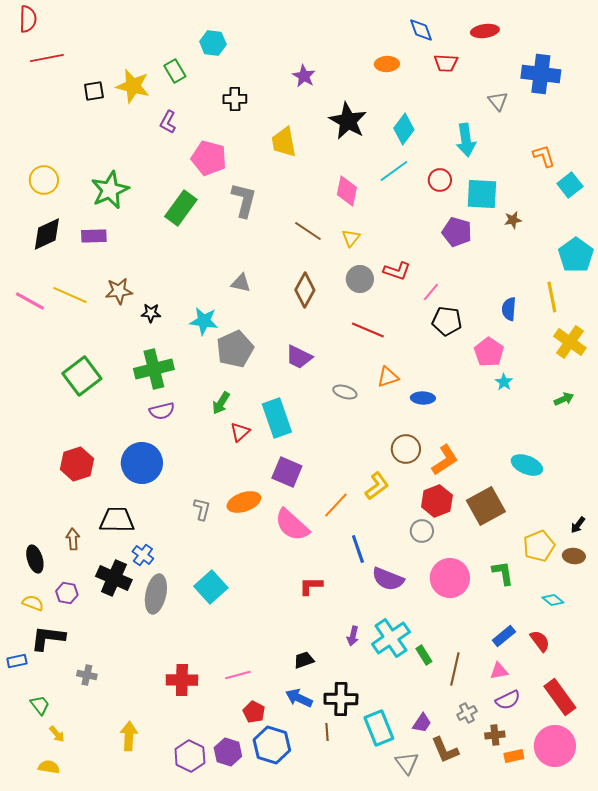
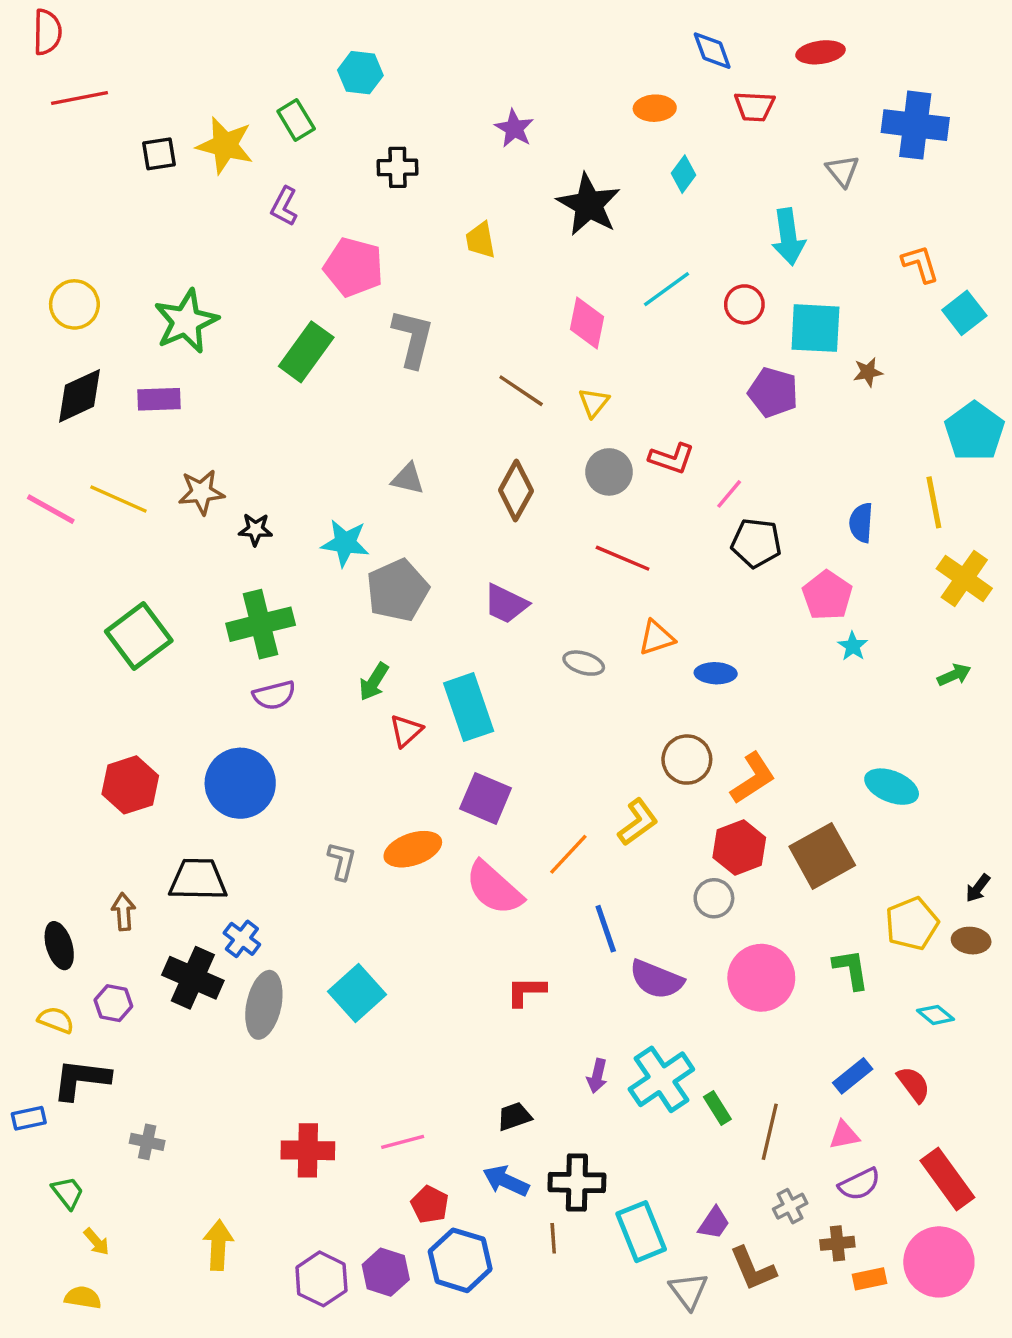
cyan diamond: (404, 129) -> (683, 174), moved, size x0.7
yellow trapezoid: (284, 142) -> (480, 240), size x0.7

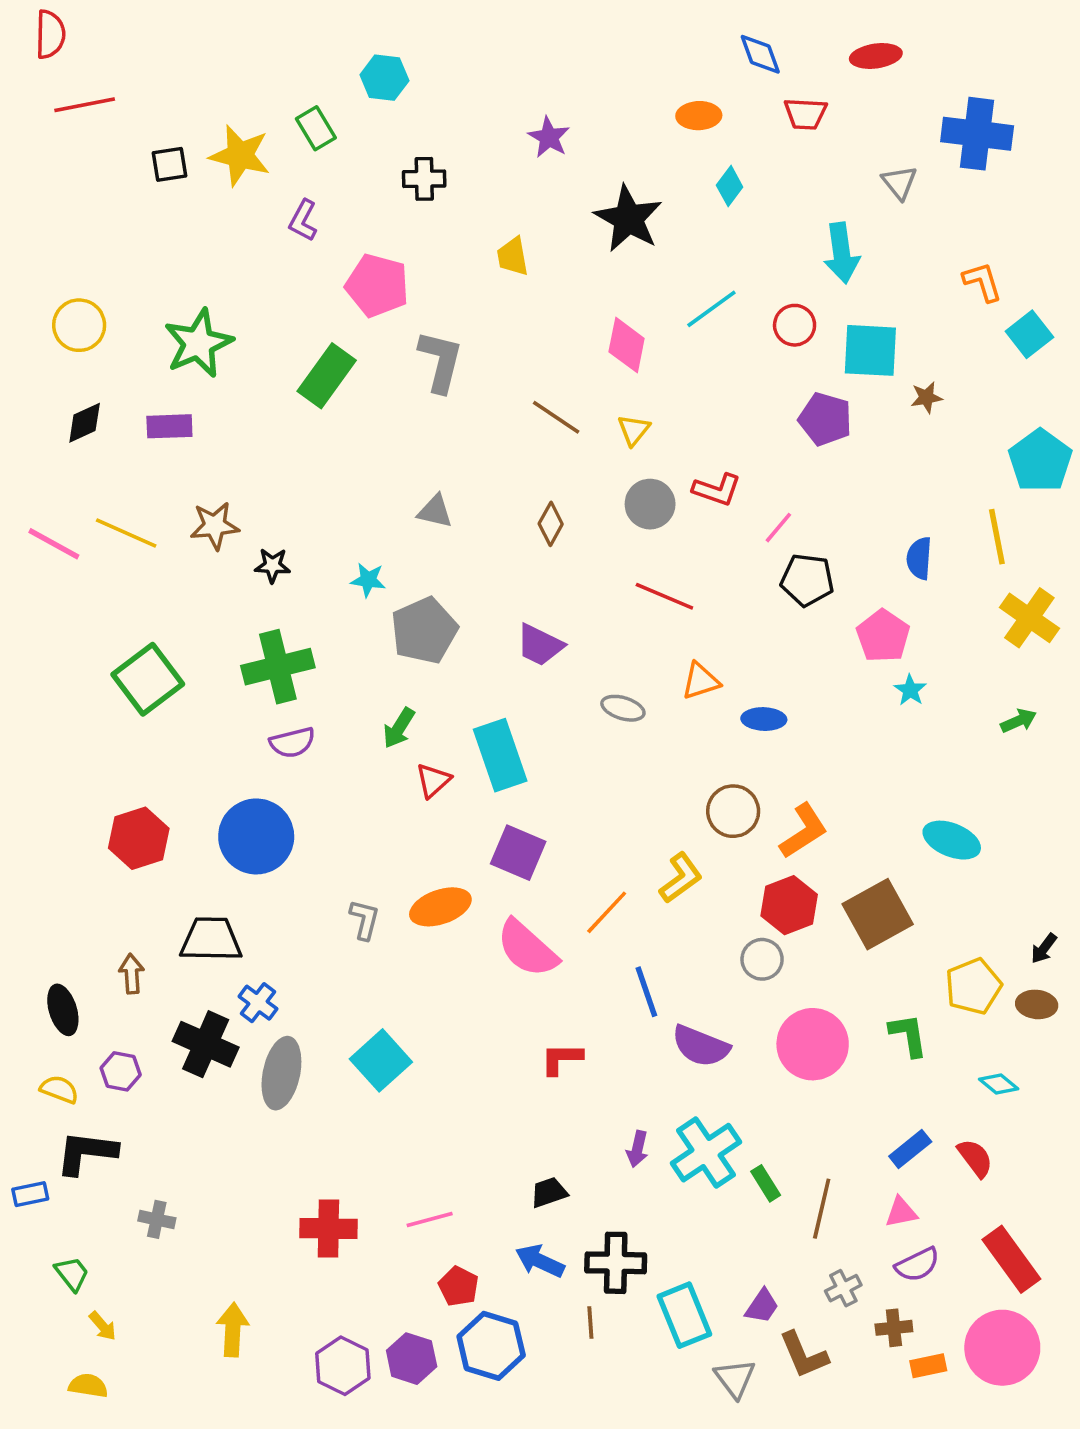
black diamond: (79, 396) -> (85, 423), size x0.7
brown diamond: (516, 491) -> (551, 524), size x0.7
cyan star: (345, 543) -> (368, 580), size x0.7

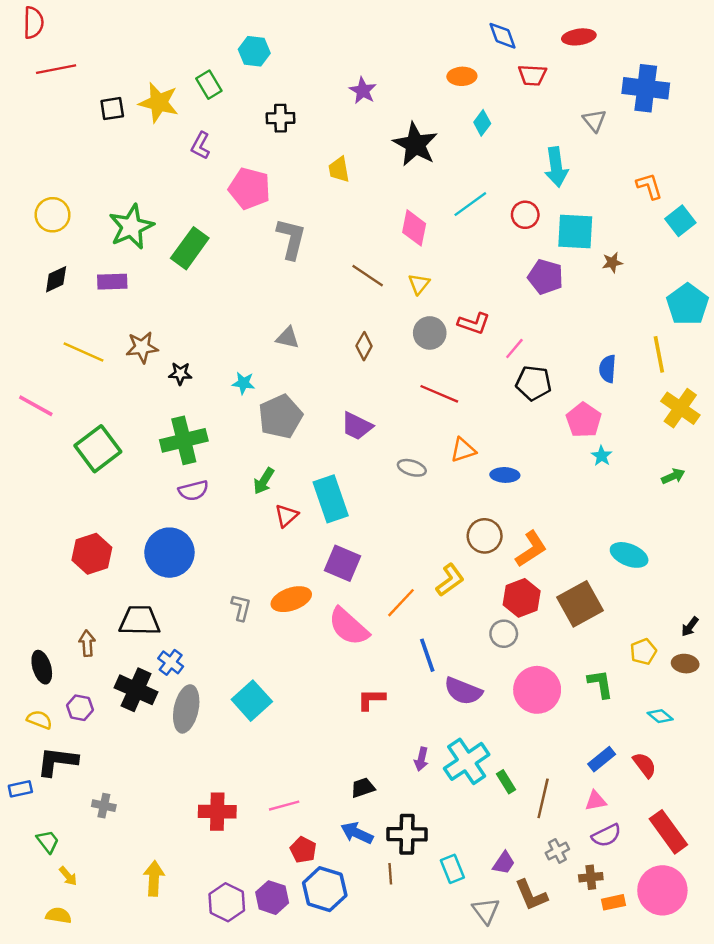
green rectangle: (327, 376) -> (190, 248), moved
pink line: (54, 544) -> (36, 406), moved
yellow pentagon: (973, 986) -> (643, 652), size x0.7
cyan rectangle: (684, 1315) -> (452, 869), size x0.7

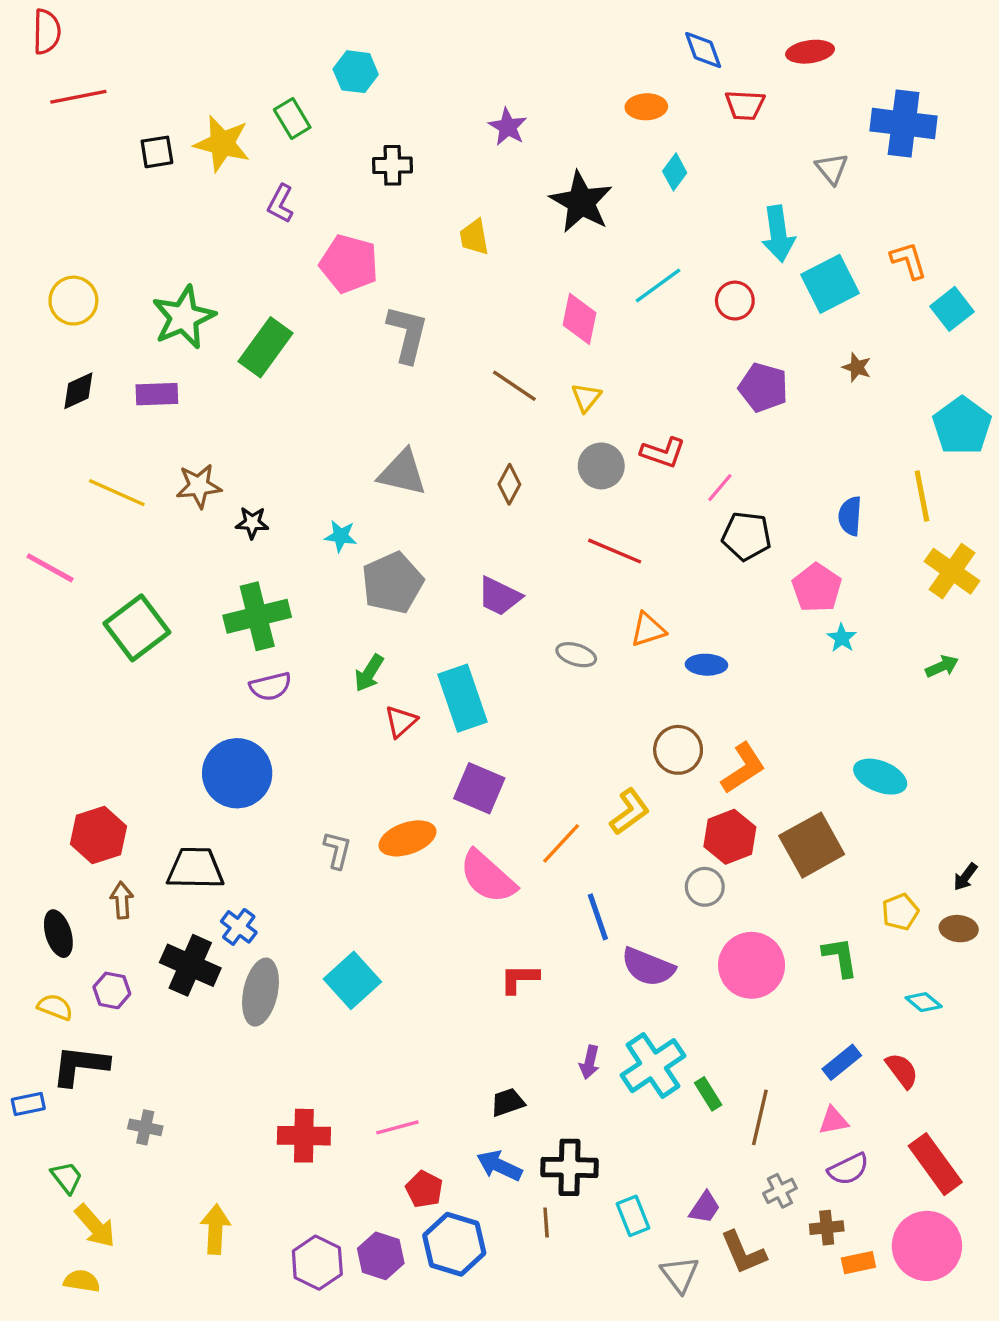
cyan square: (575, 231) -> (830, 284), moved, turned -30
brown star: (612, 263) -> (857, 367), turned 30
gray triangle: (288, 338) -> (402, 473), size x1.5
red hexagon: (92, 554) -> (98, 835), moved
yellow arrow: (68, 876) -> (95, 1226), size x1.6

